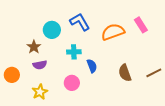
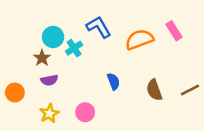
cyan circle: (52, 30) -> (53, 37), moved
cyan cross: (74, 52) -> (74, 48), moved, turned -32
pink circle: (72, 83) -> (85, 112), moved

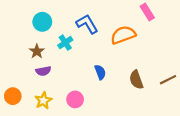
pink rectangle: (174, 31) -> (147, 12), moved
cyan circle: (53, 37) -> (42, 22), moved
orange circle: (15, 93) -> (13, 96), moved

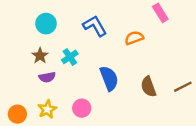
orange semicircle: (123, 35) -> (134, 38), size x0.7
cyan cross: (65, 43) -> (70, 57), moved
blue semicircle: (100, 72) -> (109, 78), size x1.5
orange circle: (13, 96) -> (17, 114), moved

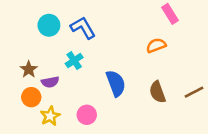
blue L-shape: (95, 26) -> (83, 28), moved
orange semicircle: (134, 38) -> (156, 45), moved
brown star: (40, 56) -> (29, 69), moved
orange circle: (17, 114) -> (31, 97), moved

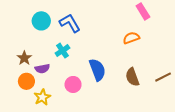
pink circle: (87, 115) -> (73, 84), moved

